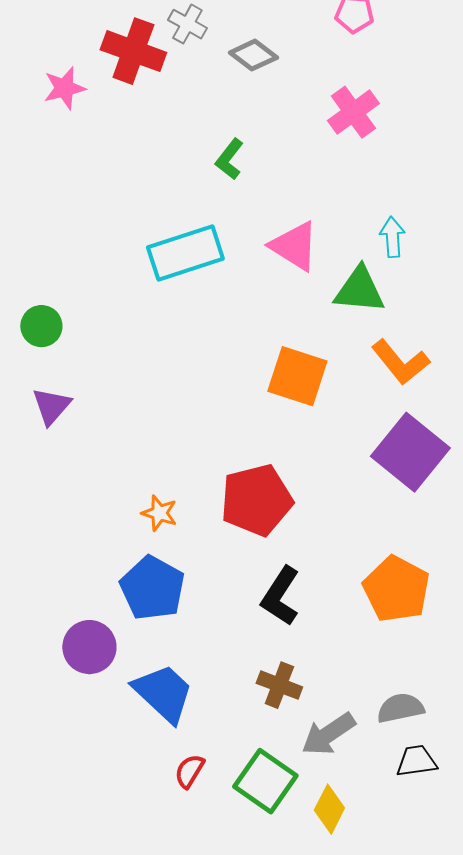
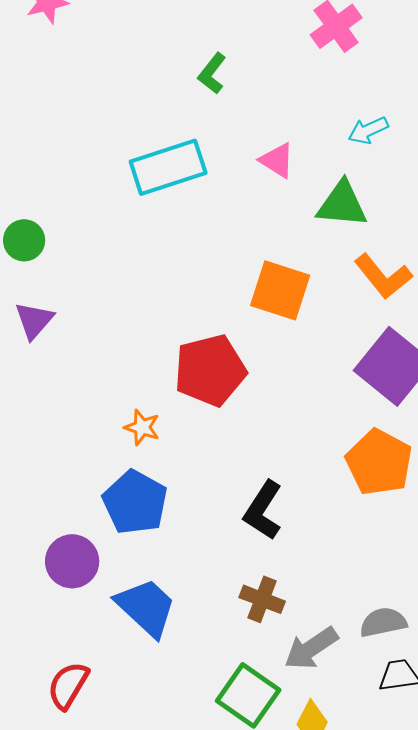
cyan arrow: (392, 237) -> (368, 130), moved, turned -111
pink triangle: (294, 246) -> (277, 160), size x0.7
red pentagon: (256, 500) -> (210, 370), moved
orange pentagon: (396, 589) -> (379, 462), moved
red semicircle: (189, 771) -> (68, 685), moved, size x1.4

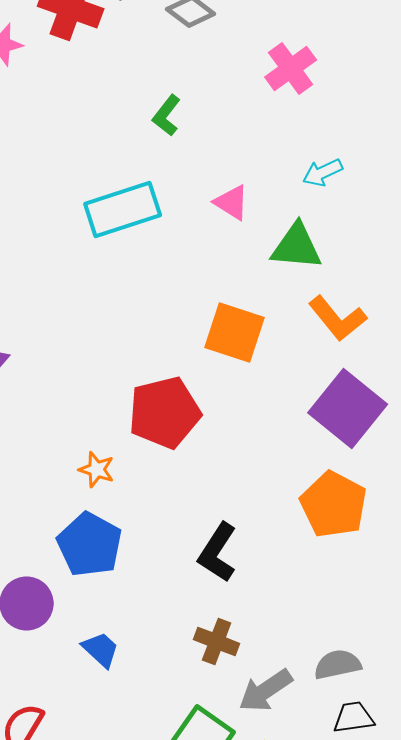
blue trapezoid: (146, 607) -> (101, 650), size x0.6

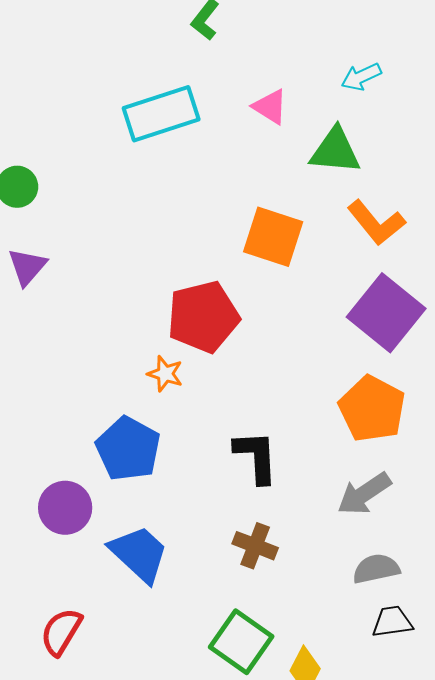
orange star: (97, 470) -> (165, 374), moved
black L-shape: (218, 552) -> (256, 457), turned 144
blue trapezoid: (101, 650) -> (139, 554), size x1.6
gray arrow: (266, 690) -> (364, 494), moved

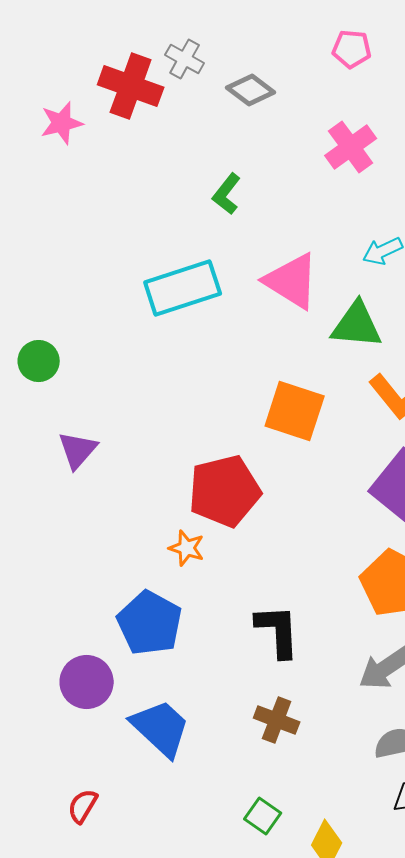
pink triangle: (270, 107) -> (292, 281), size x1.6
purple triangle: (27, 267) -> (78, 450), moved
red semicircle: (61, 632) -> (83, 806), size x0.7
green square: (241, 642) -> (263, 816), size x0.6

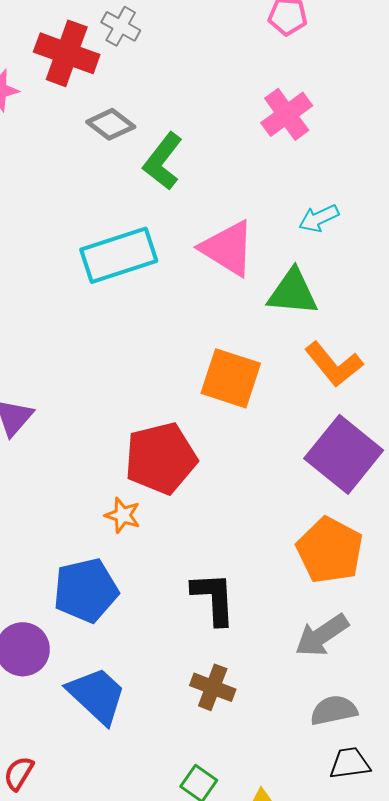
gray diamond: (251, 90) -> (111, 124), moved
green L-shape: (227, 194) -> (163, 161), size x1.4
blue pentagon: (150, 623) -> (86, 590), turned 30

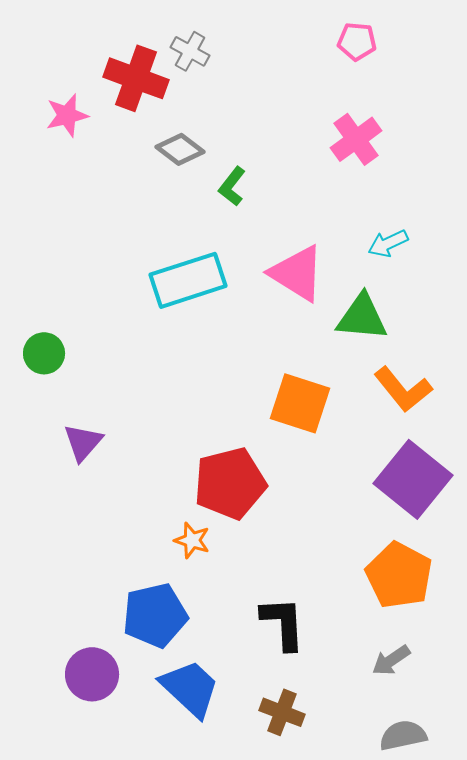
green L-shape: (163, 161) -> (232, 186), size x0.7
gray arrow: (322, 635) -> (391, 660), size x0.7
blue trapezoid: (97, 695) -> (190, 688), moved

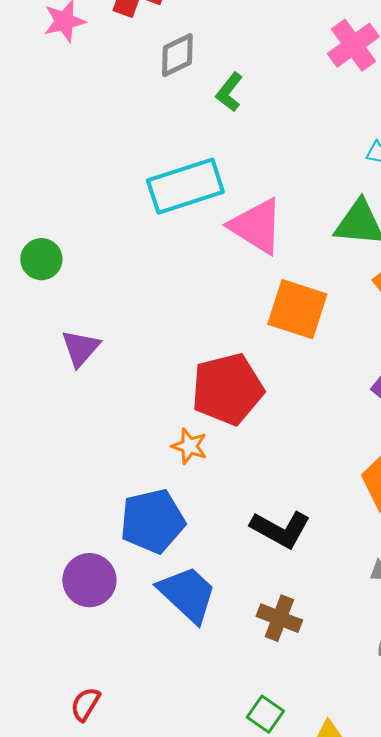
gray diamond: (180, 149) -> (177, 55), turned -63
pink triangle: (297, 273) -> (256, 226), moved
black L-shape: (283, 623) -> (280, 529), turned 122

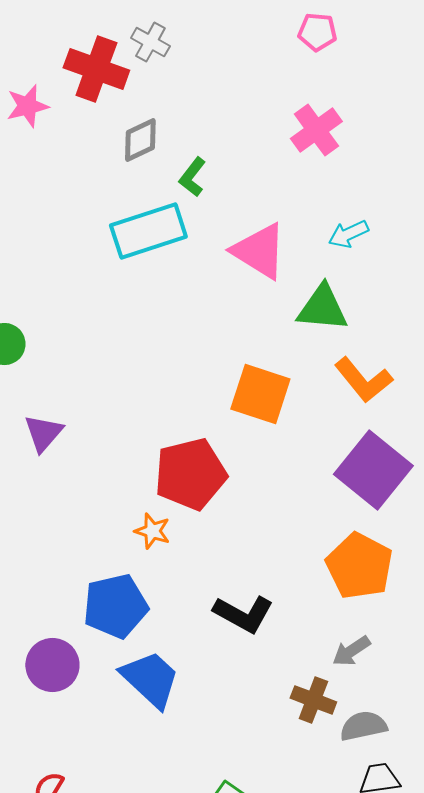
cyan rectangle: (185, 186) -> (148, 231), moved
pink triangle: (256, 226) -> (259, 251), moved
brown cross: (279, 618) -> (313, 700), moved

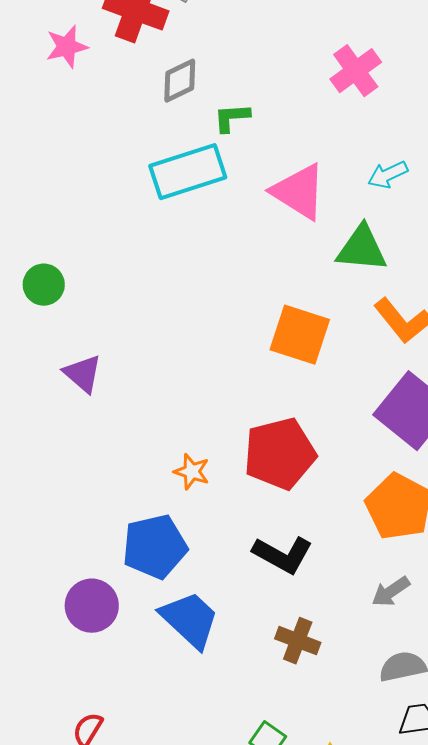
green L-shape: (192, 177) -> (232, 118), turned 48
purple triangle: (43, 433) -> (83, 374), turned -30
red pentagon: (190, 474) -> (280, 454), moved
brown cross: (313, 700) -> (298, 641), moved

